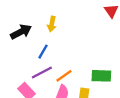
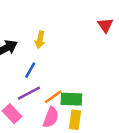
green rectangle: (101, 76) -> (71, 99), moved

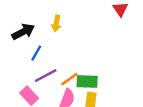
blue line: (30, 70) -> (36, 53), moved

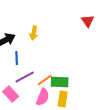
blue line: (36, 53) -> (17, 58), turned -32

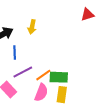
red triangle: (88, 21) -> (87, 15), turned 48

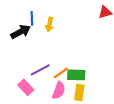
blue line: (15, 53) -> (32, 18), moved

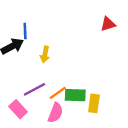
yellow arrow: (49, 25) -> (45, 54), moved
yellow rectangle: (79, 93) -> (94, 103), moved

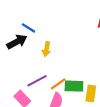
blue line: (25, 31) -> (29, 28), turned -56

